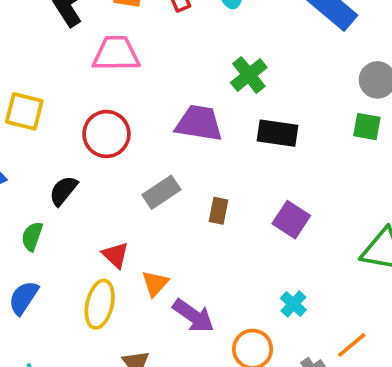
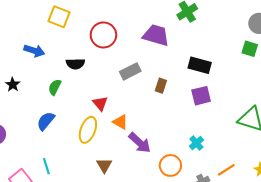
black rectangle: (278, 133) -> (200, 65), moved
black semicircle: (63, 191) -> (75, 64), turned -138
purple square: (291, 220) -> (201, 96), turned 36
orange triangle: (155, 283) -> (120, 122), turned -49

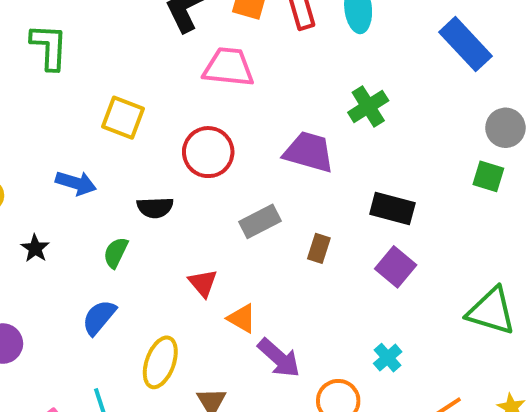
purple square: (201, 96) -> (396, 267), turned -36
yellow ellipse: (88, 130) -> (160, 362), moved

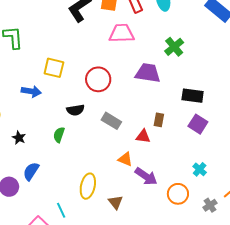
pink trapezoid: (229, 67) -> (122, 33), moved
blue arrow: (76, 183) -> (31, 91), moved
gray rectangle: (260, 221) -> (111, 121), moved, turned 66
red triangle: (203, 283) -> (143, 136), moved, turned -35
blue semicircle: (99, 317) -> (31, 171), moved

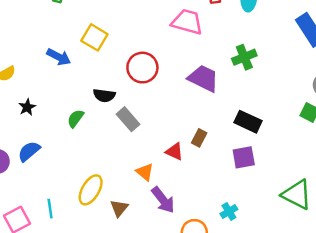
gray rectangle: (111, 121) -> (128, 119), moved
purple square: (198, 124) -> (244, 157), turned 30
brown triangle: (116, 202) -> (119, 208), moved

